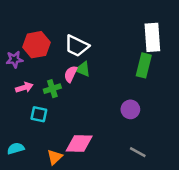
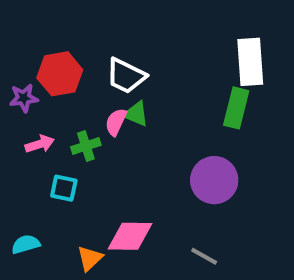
purple circle: (130, 109) -> (214, 180), size x1.5
gray line: (138, 152) -> (204, 256), moved

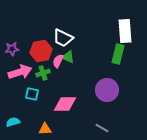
red hexagon: (60, 74) -> (41, 51), moved
pink arrow: (40, 144) -> (20, 72), size x1.6
pink diamond: (130, 236) -> (65, 104), moved
orange triangle: (90, 258) -> (45, 129), turned 40

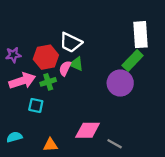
green rectangle: (118, 54) -> (133, 60), turned 30
purple circle: (107, 90) -> (120, 83), moved
pink diamond: (65, 104) -> (88, 130), moved

